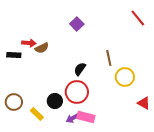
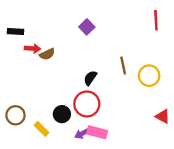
red line: (138, 18) -> (156, 20), turned 36
black rectangle: (14, 55) -> (15, 31), moved
yellow circle: (125, 77) -> (149, 76), moved

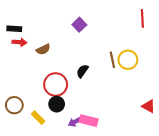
red arrow: (32, 48) -> (19, 42), moved
yellow circle: (149, 76) -> (128, 60), moved
red circle: (87, 104) -> (56, 85), moved

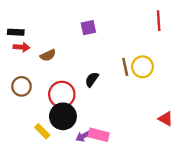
purple square: (79, 25) -> (88, 28), turned 32
black circle: (57, 104) -> (63, 116), size x1.5
brown circle: (14, 105) -> (21, 86), moved

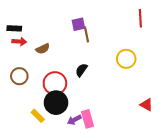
brown line: (125, 67) -> (86, 34), moved
pink rectangle: (99, 135) -> (88, 119), turned 60

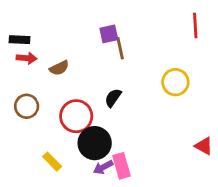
black circle: (56, 103) -> (95, 143), moved

